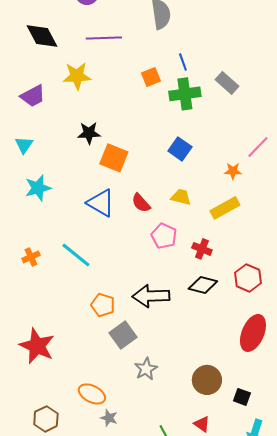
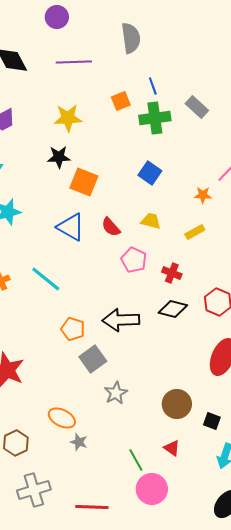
yellow star: (77, 76) -> (68, 118), moved
yellow rectangle: (225, 208) -> (195, 232), size x0.7

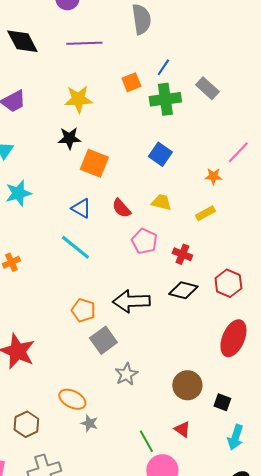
blue line: (153, 86) -> (163, 67), turned 54
blue triangle: (71, 227) -> (81, 208), size x0.7
cyan line: (46, 279) -> (75, 247), moved

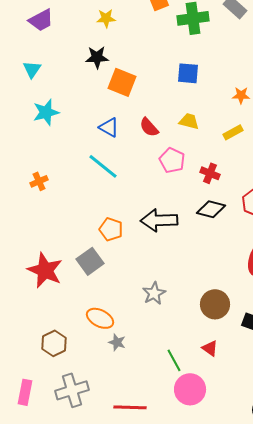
yellow star: (78, 99) -> (106, 18), size x0.7
blue square: (160, 154) -> (188, 73), turned -30
gray square: (103, 340) -> (90, 261), moved

